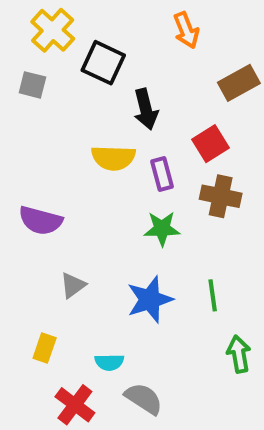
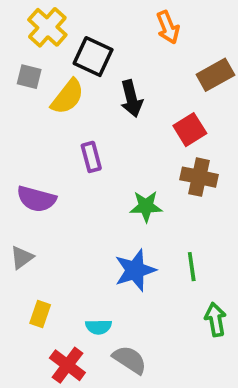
yellow semicircle: (113, 158) -> (67, 97), moved, turned -54
purple rectangle: (162, 174) -> (91, 157), moved
gray triangle: (73, 285) -> (22, 257), moved

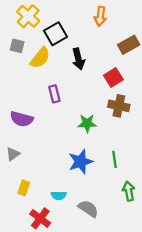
orange arrow: (168, 27) -> (100, 16), turned 30
black square: (93, 57) -> (55, 34), turned 35
gray semicircle: (130, 360) -> (88, 209), moved

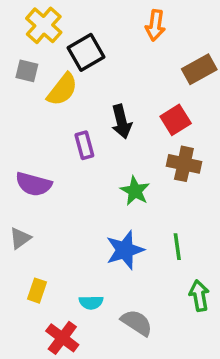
black arrow: (78, 59) -> (121, 122), moved
green star: (87, 123) -> (135, 191), turned 30

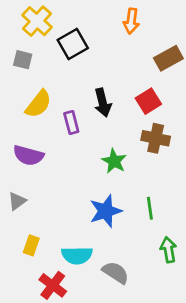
yellow semicircle: (62, 89) -> (38, 104), moved
cyan semicircle: (91, 302) -> (77, 255), size x1.5

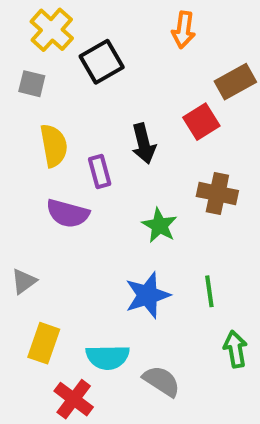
red square: (148, 101) -> (201, 122), moved
yellow semicircle: (38, 104) -> (54, 146), turned -48
purple semicircle: (28, 155) -> (68, 213), moved
yellow rectangle: (31, 245) -> (44, 343), size x1.4

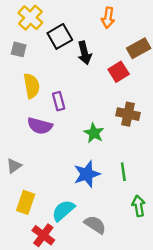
black arrow: (144, 144) -> (84, 53), moved
cyan semicircle: (108, 357) -> (63, 211), turned 140

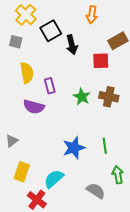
red square: (119, 72) -> (101, 61), turned 30
green star: (94, 133) -> (82, 97), moved
gray semicircle: (95, 225) -> (96, 191), moved

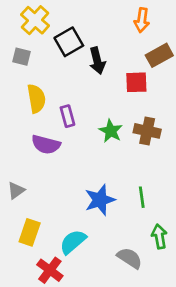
orange arrow: (92, 15) -> (142, 20), moved

